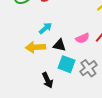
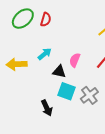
pink semicircle: (82, 38) -> (75, 60), moved, turned 136
yellow arrow: (35, 47) -> (17, 64), moved

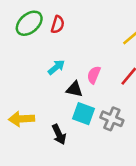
yellow arrow: (17, 64) -> (21, 119), moved
gray cross: (89, 95) -> (112, 119), turned -30

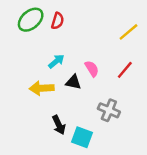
pink semicircle: (94, 75) -> (92, 69), turned 126
cyan square: (83, 114) -> (82, 137), moved
yellow arrow: (21, 119) -> (42, 88), moved

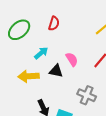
green ellipse: (31, 20) -> (19, 30), moved
red semicircle: (58, 21) -> (54, 23), moved

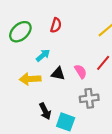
pink semicircle: (72, 59) -> (81, 71), moved
gray cross: (87, 95) -> (89, 98), turned -30

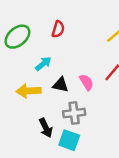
gray cross: (89, 98) -> (74, 113), moved

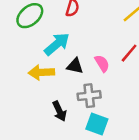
cyan arrow: (43, 64) -> (57, 44), size x1.5
cyan square: (69, 140) -> (97, 124), moved

